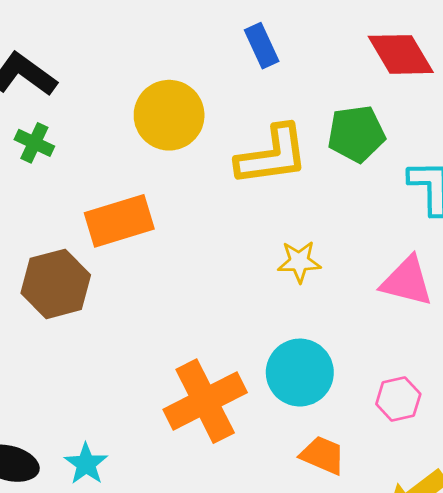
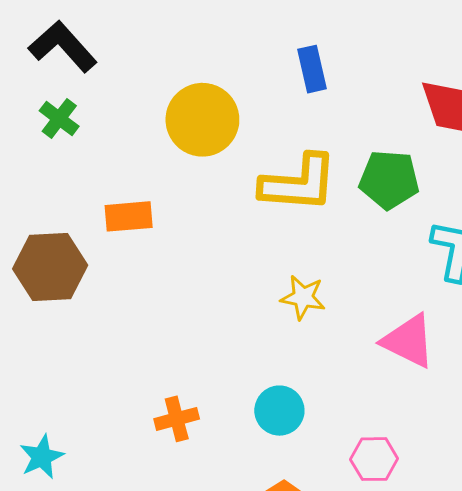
orange rectangle: (119, 221) -> (129, 216), size x0.7
cyan circle: (300, 373) -> (279, 411), size x0.7
orange cross: (205, 401) -> (177, 419), size x0.5

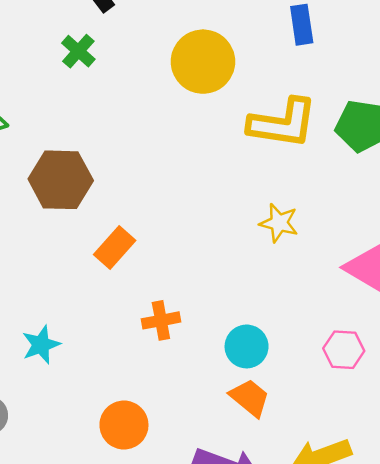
orange rectangle: (129, 216) -> (115, 248), moved, turned -48
cyan circle: (279, 411) -> (247, 346), moved
pink hexagon: (374, 459) -> (344, 350), moved

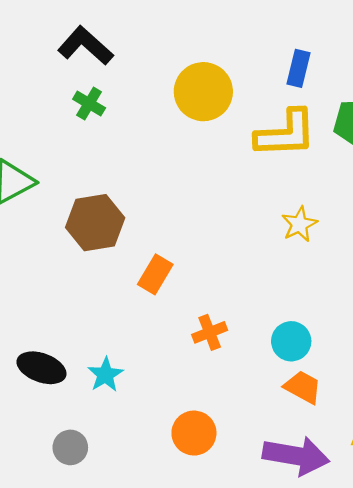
blue rectangle: (302, 25) -> (298, 68), moved, turned 33
yellow star: (279, 223) -> (299, 224), turned -30

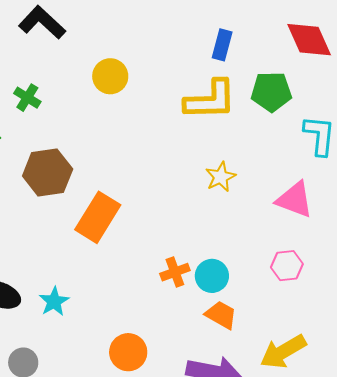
yellow circle: (203, 92) -> (110, 76), moved, size x0.7
green cross: (89, 103) -> (27, 98), moved
orange rectangle: (155, 274) -> (98, 217), size x1.5
orange cross: (210, 332) -> (175, 272), moved

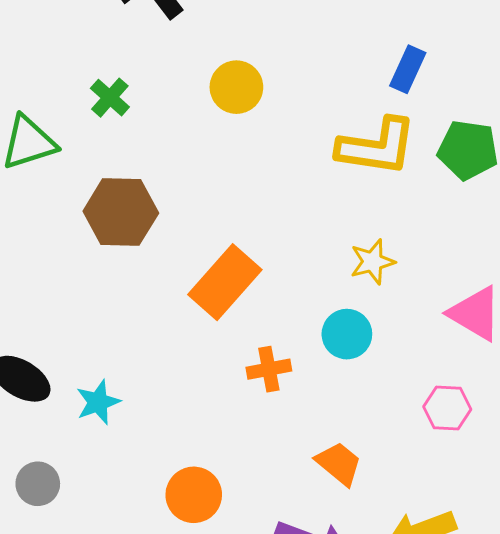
orange rectangle: (98, 217) -> (225, 282), moved
orange cross: (175, 272) -> (269, 369), moved
cyan circle: (212, 276) -> (347, 334), moved

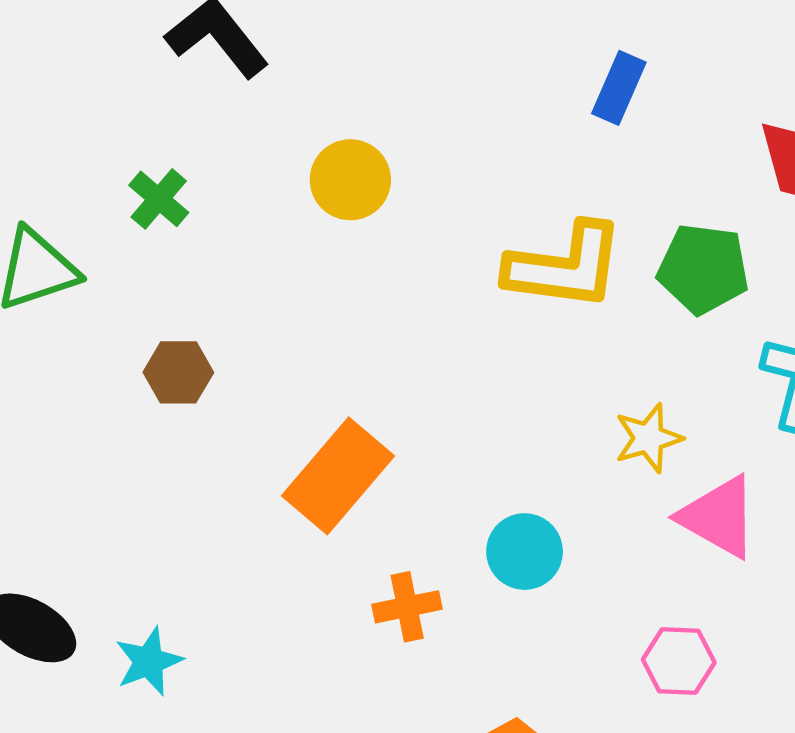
blue rectangle: (408, 69) -> (619, 88), moved
brown hexagon: (121, 212) -> (178, 372), size x0.6
yellow star: (373, 262) -> (648, 438), moved

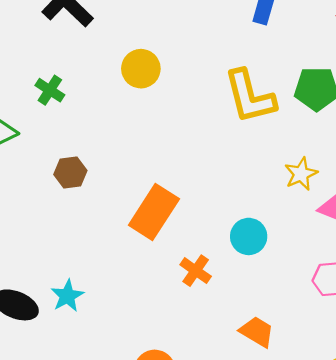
yellow L-shape: (565, 266) -> (250, 97), turned 76
orange cross: (407, 607) -> (196, 271), turned -36
cyan star: (149, 661) -> (67, 296), moved

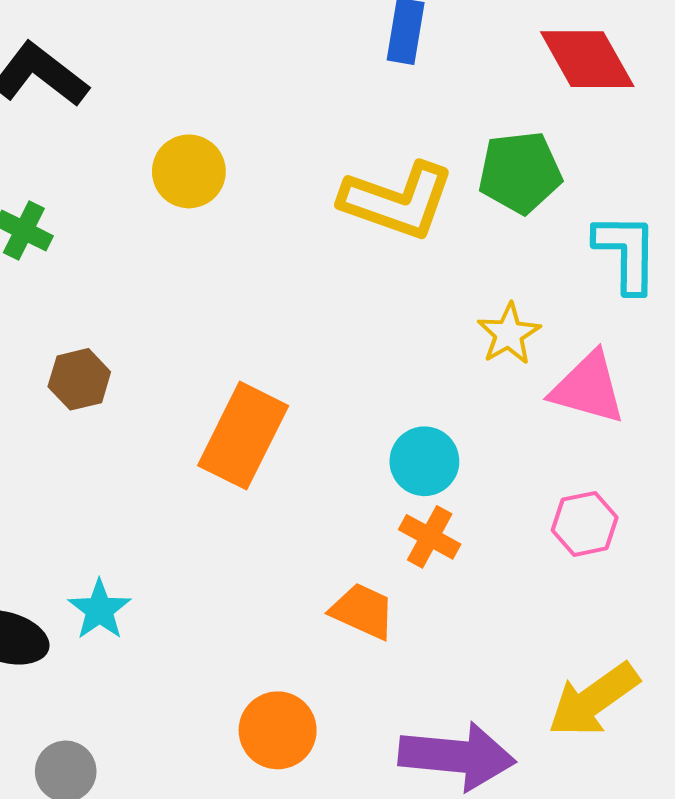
yellow L-shape: (250, 97) -> (397, 201), turned -50
orange cross: (196, 271) -> (430, 537), moved
orange trapezoid: (257, 332) -> (363, 611), moved

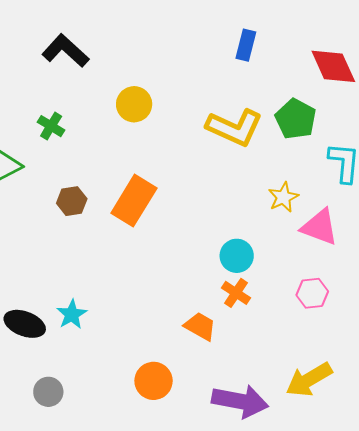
green pentagon: (520, 172) -> (296, 119), turned 30
orange rectangle: (243, 436) -> (134, 201), moved

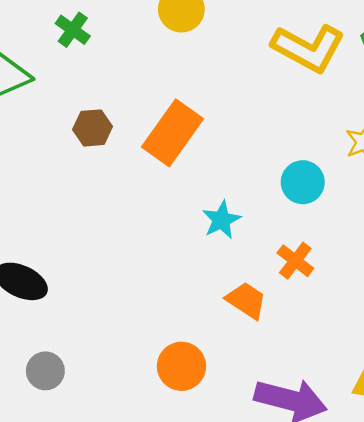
cyan circle: (237, 256) -> (303, 182), moved
cyan star: (72, 314) -> (221, 220), moved

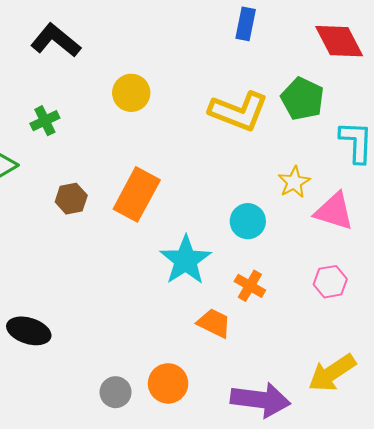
green cross: (73, 30) -> (45, 121), turned 36
cyan star: (221, 220) -> (186, 260), size x1.6
gray circle: (45, 371) -> (116, 392), moved

